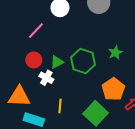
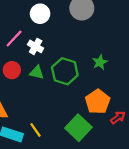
green triangle: (57, 62) -> (37, 72), turned 40
white cross: (46, 78) -> (36, 46), moved
yellow line: (60, 106) -> (36, 130), moved, turned -40

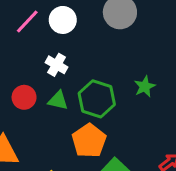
pink line: (14, 39) -> (27, 21), moved
orange pentagon: (98, 102) -> (89, 141), moved

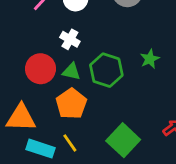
red circle: (24, 97) -> (41, 69), size x1.4
orange pentagon: (89, 141) -> (71, 104), moved

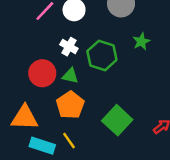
green star: (150, 59) -> (141, 41), moved
green hexagon: (106, 70) -> (102, 55), moved
green square: (123, 140) -> (117, 120), moved

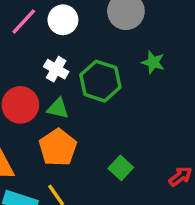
green star: (141, 41) -> (153, 62), turned -30
green square: (117, 120) -> (121, 168), size x0.6

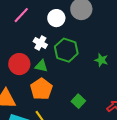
white circle: (63, 20) -> (56, 18), moved
green star: (153, 62) -> (101, 60), moved

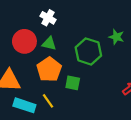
green hexagon: (66, 50) -> (88, 51), moved
green square: (78, 101) -> (73, 83), moved, turned -32

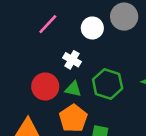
green hexagon: (88, 51) -> (108, 84), moved

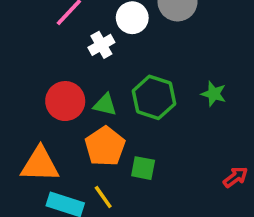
white cross: (72, 60) -> (101, 45), moved, turned 30

